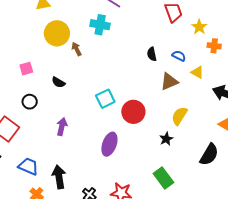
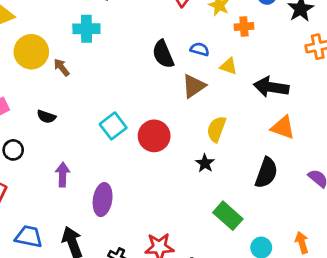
black semicircle: (152, 54) -> (163, 54), size x1.5
purple ellipse: (109, 144) -> (103, 200), moved
green rectangle: (163, 178) -> (228, 216), moved

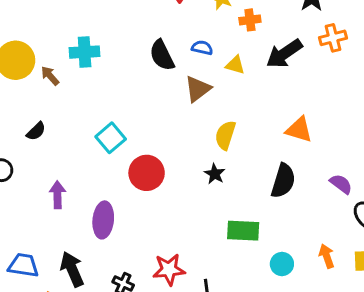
cyan cross: (86, 29) -> (85, 52), moved
black arrow: (271, 87) -> (284, 54), moved, turned -40
black semicircle: (46, 117) -> (36, 131), turned -60
red circle: (154, 136) -> (147, 173), moved
green rectangle: (228, 216) -> (243, 231), turned -36

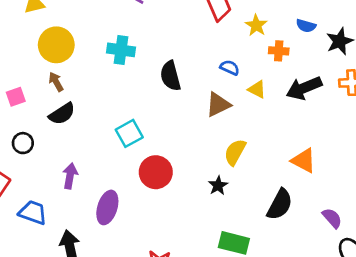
black semicircle: (162, 55) -> (170, 76), moved
brown arrow: (50, 76) -> (56, 82), moved
black semicircle: (36, 131) -> (62, 114), size x1.4
blue trapezoid: (23, 265) -> (33, 213), moved

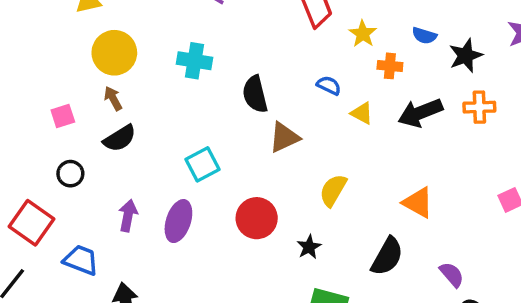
brown triangle: (218, 105) -> (284, 137), moved
red circle: (156, 172) -> (257, 218), moved
black star: (218, 186) -> (309, 247), moved
purple ellipse: (107, 207) -> (178, 221), moved

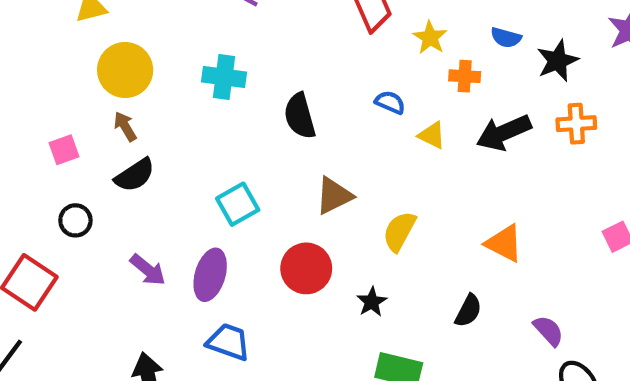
brown triangle: (284, 137) -> (334, 196), moved
purple arrow: (128, 216) -> (148, 270), turned 120
black semicircle: (387, 256) -> (468, 311), size x0.7
blue trapezoid: (81, 260) -> (229, 342), moved

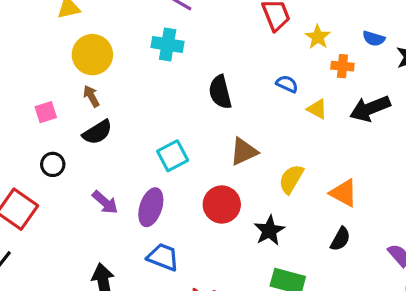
cyan cross: (224, 77) -> (168, 44), moved
orange triangle: (504, 243) -> (344, 193), moved
black star: (372, 302) -> (269, 231), size x1.4

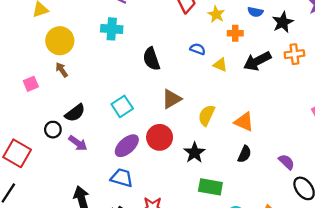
black semicircle: (97, 132) -> (75, 113), moved
black circle: (53, 164) -> (53, 130), moved
purple ellipse: (151, 207) -> (127, 146), moved, turned 35

